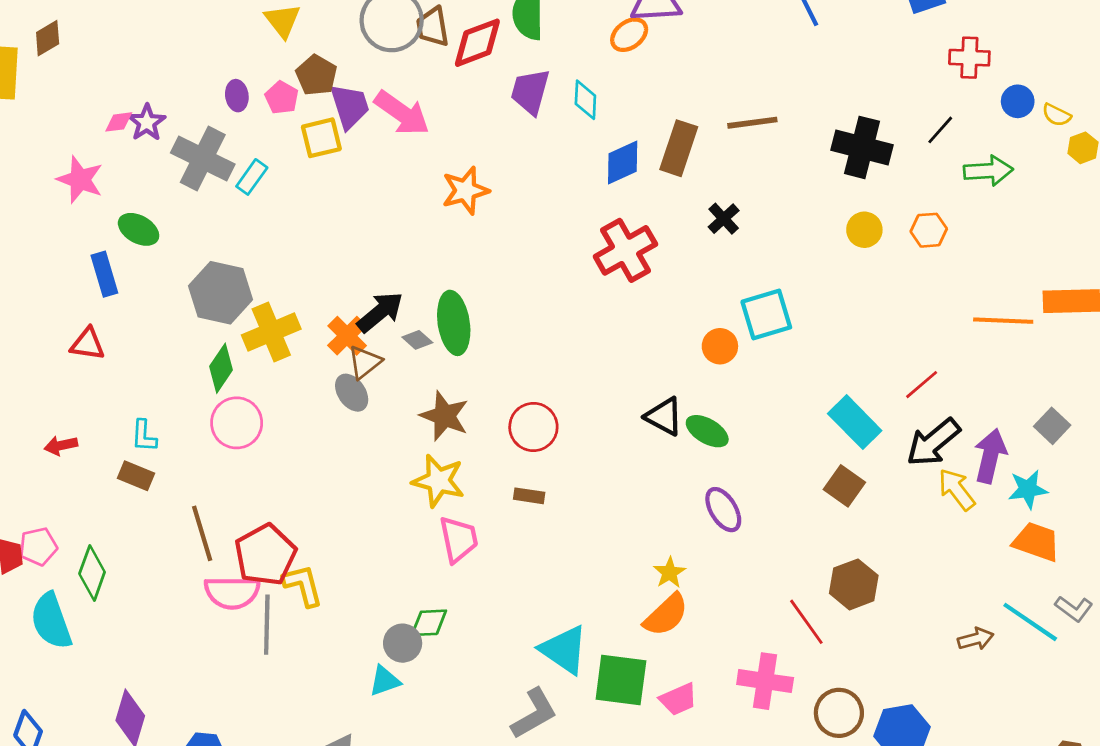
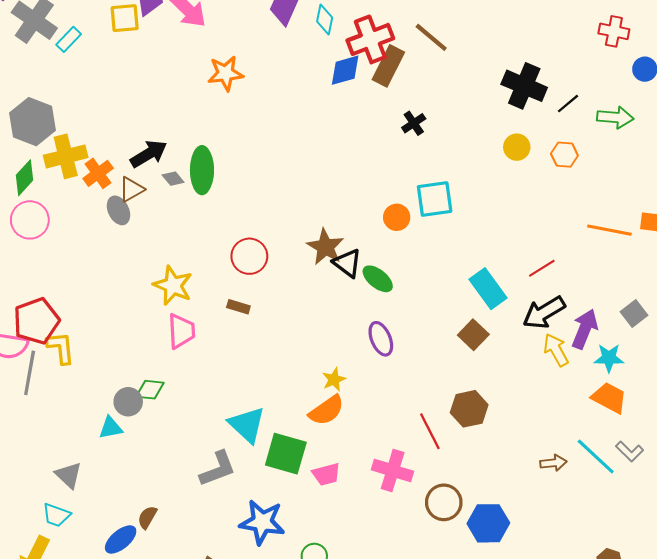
brown line: (752, 123) -> (431, 37), moved, turned 39
black line: (940, 130) -> (568, 104), moved
red cross: (625, 250) -> (370, 39), moved
orange cross: (347, 336) -> (98, 173), moved
brown star: (444, 416) -> (325, 247), moved

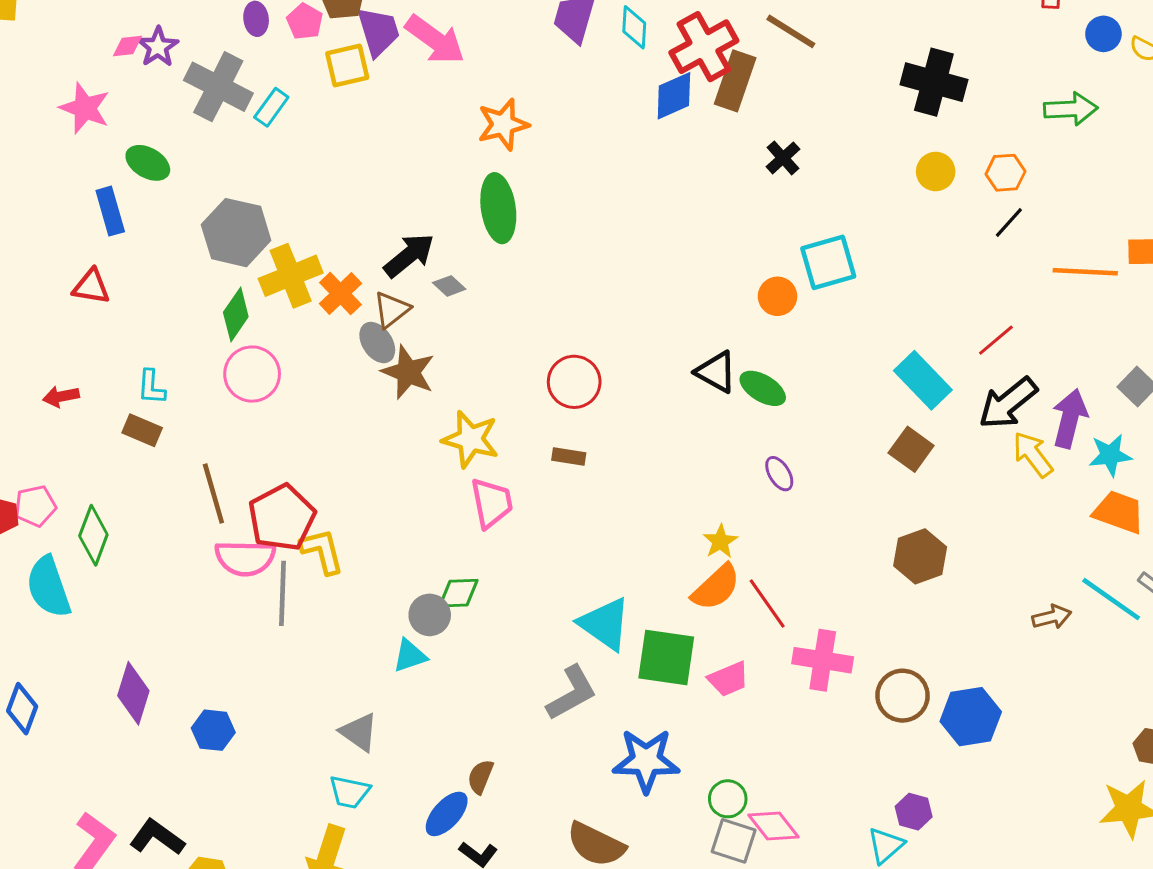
black line: (568, 104) -> (1009, 223), moved
green ellipse: (202, 170) -> (498, 208), moved
brown star: (325, 247) -> (408, 372), moved
purple ellipse: (381, 339) -> (779, 474), size x0.7
red line: (430, 431) -> (767, 603), moved

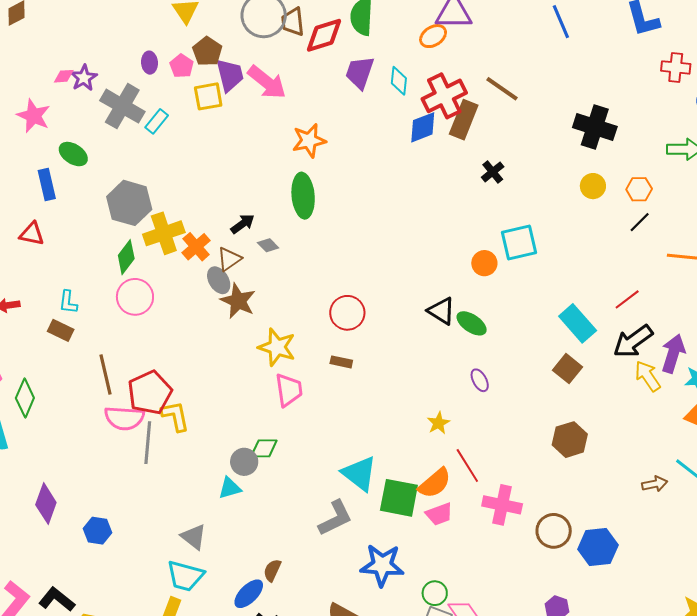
black arrow: (409, 255) -> (243, 224), size x0.7
orange semicircle: (716, 587) -> (435, 483), moved
cyan trapezoid: (350, 792) -> (185, 576), size x1.4

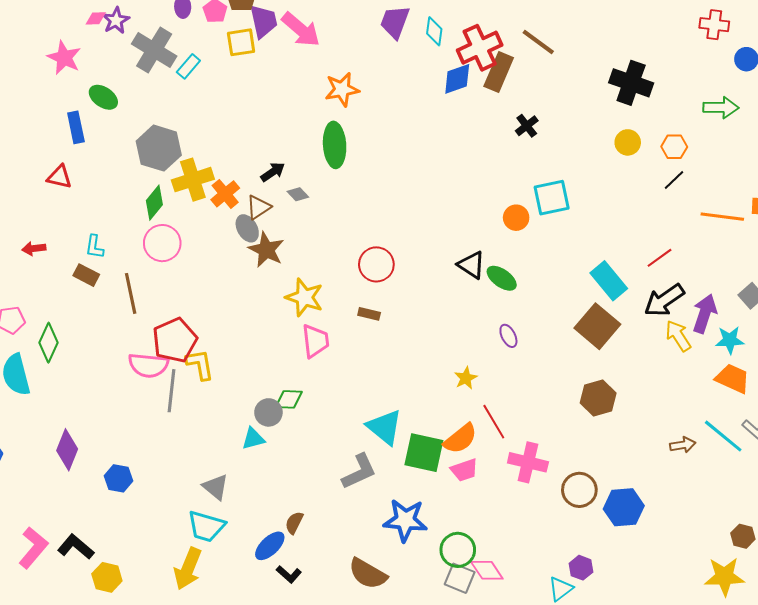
brown square: (567, 369) -> (597, 326), size x1.5
brown line: (105, 374) -> (131, 293), moved
green circle: (435, 593) -> (458, 550), size x1.4

